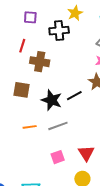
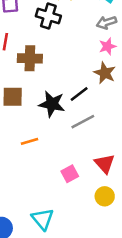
black cross: (59, 31) -> (48, 16), turned 30
gray line: (58, 126) -> (83, 122), moved

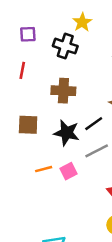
brown cross: (30, 58) -> (63, 91), moved
pink square: (70, 174) -> (68, 171), moved

